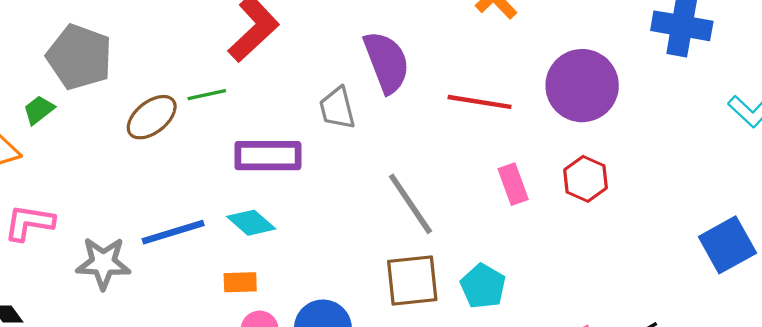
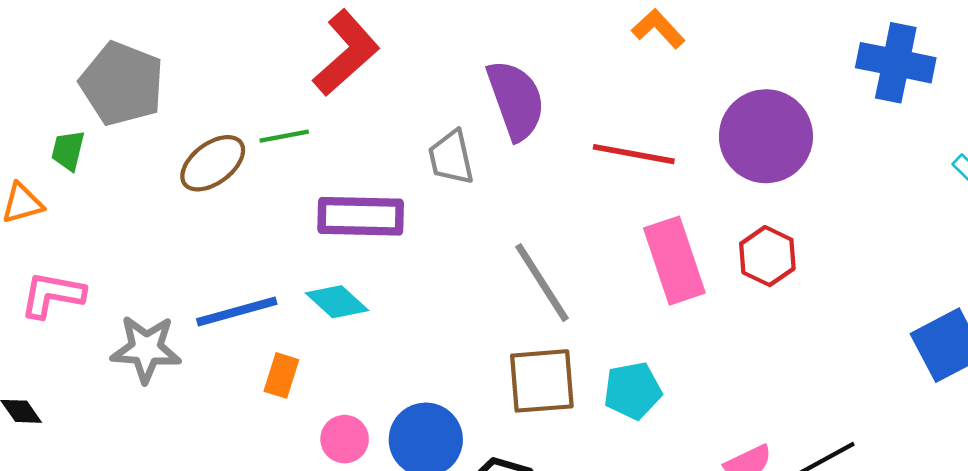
green trapezoid: (39, 110) -> (68, 150), turned -40
pink rectangle: (513, 184) -> (674, 261), size x1.6
orange rectangle: (240, 282) -> (281, 375), moved, turned -72
cyan pentagon: (483, 286) -> (633, 391), turned 30

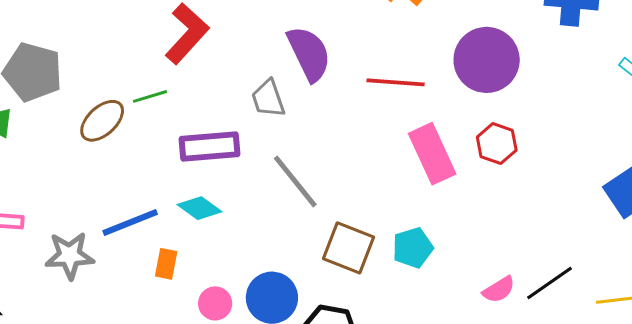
gray line: (542, 283) -> (295, 181), moved
brown square: (542, 381) -> (349, 248), turned 32

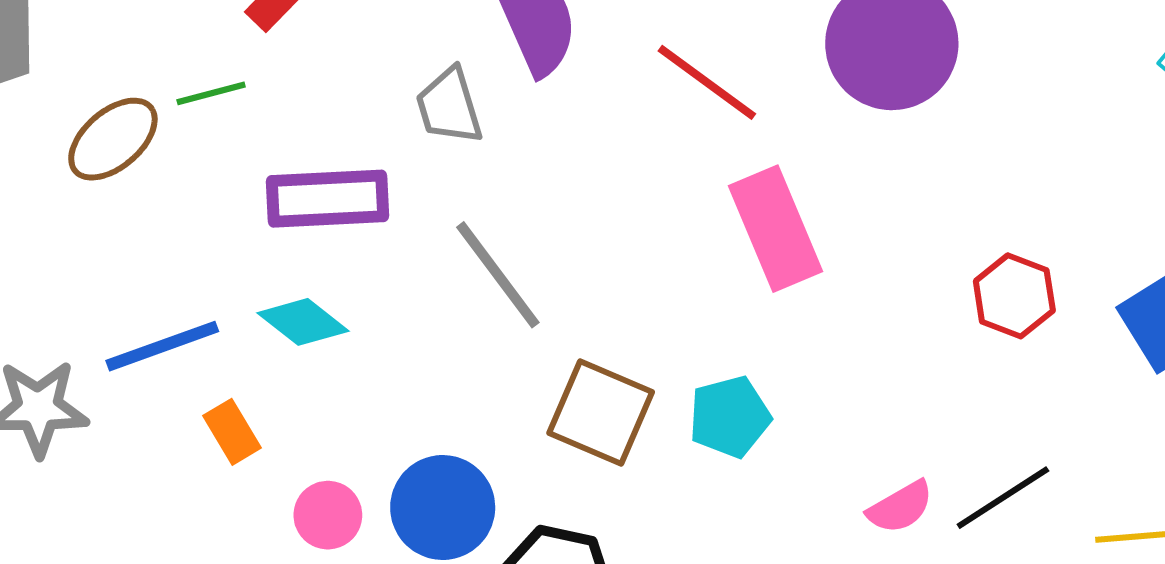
red line: (396, 82) -> (707, 82), turned 30
red hexagon: (497, 144) -> (1014, 296), moved
orange rectangle: (166, 264) -> (232, 432), turned -44

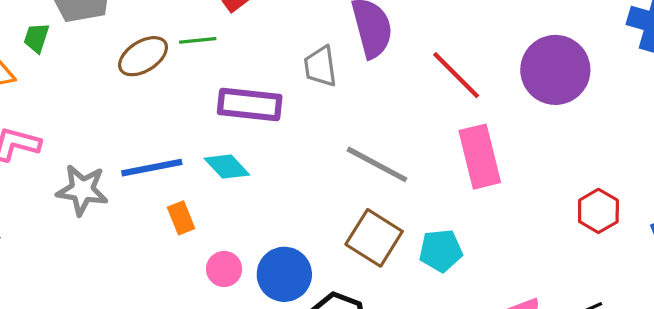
gray line: (498, 275) -> (377, 164), moved, turned -34

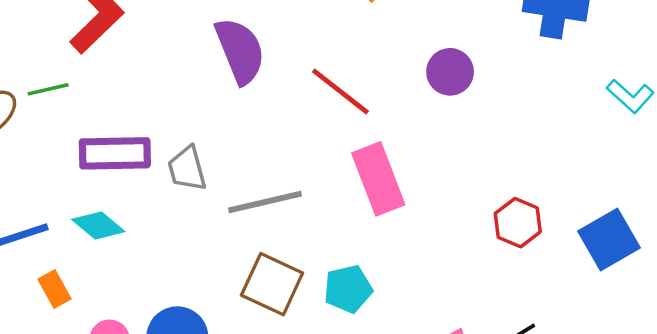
gray trapezoid: (320, 66) -> (187, 169), moved
purple circle: (555, 70) -> (450, 72), size x0.6
gray line: (377, 164) -> (265, 202), turned -34

